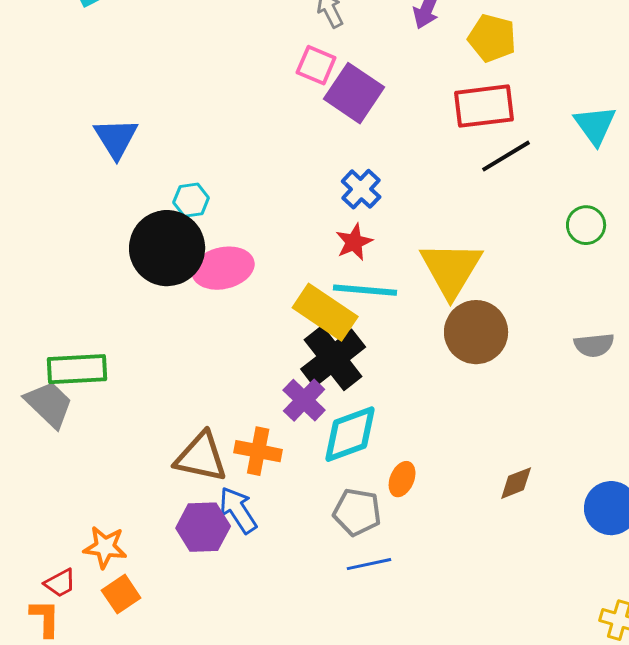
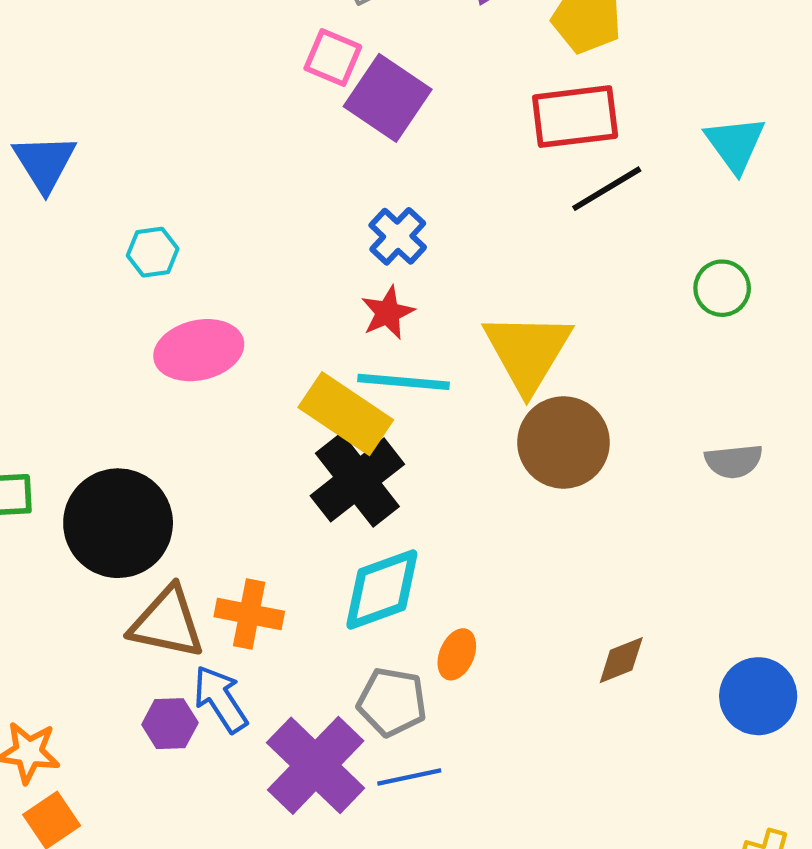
black circle: (167, 248) -> (118, 523), moved
purple cross: (304, 400) -> (316, 765), moved, size x1.6
purple hexagon: (203, 527) -> (170, 724), size x0.7

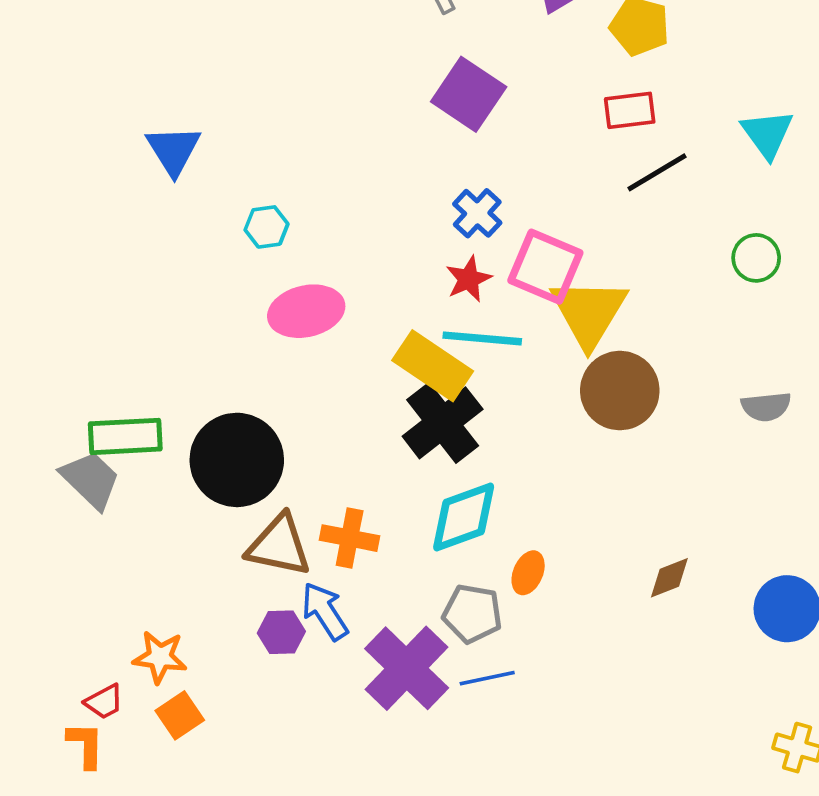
pink square: (333, 58) -> (545, 267), moved, size x1.5
red rectangle: (575, 117) -> (630, 110), size x0.7

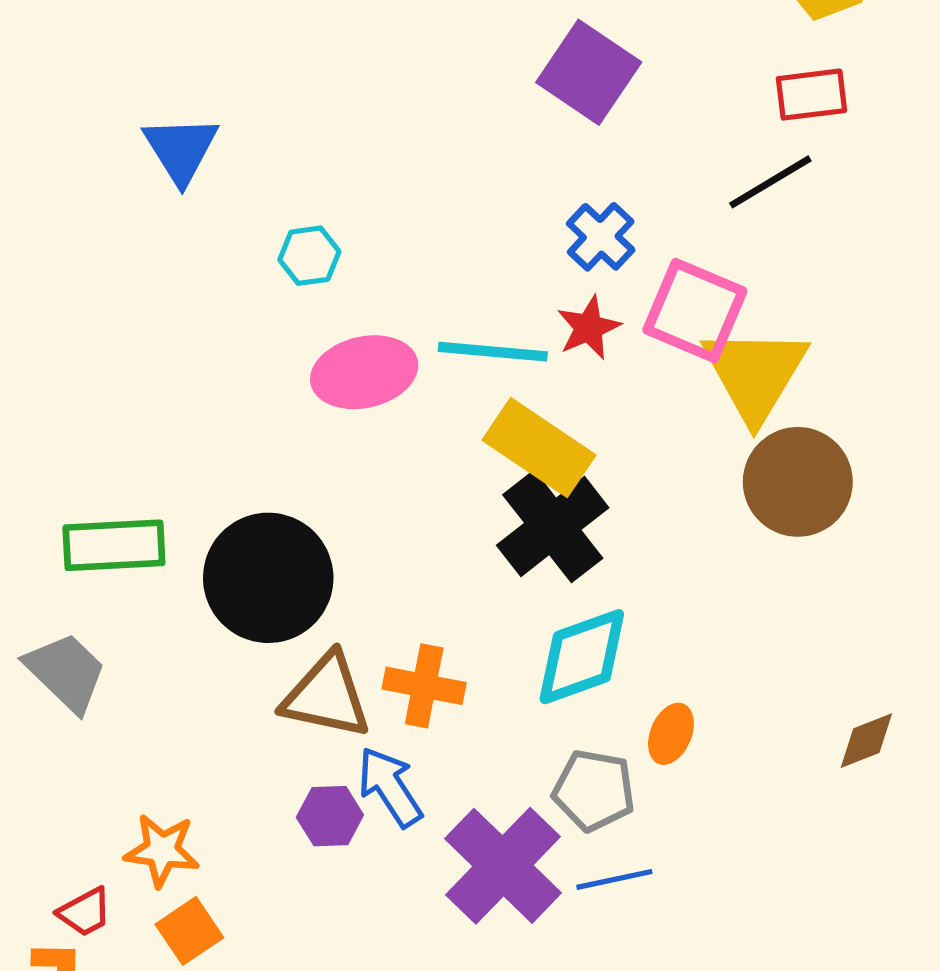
black line: (657, 172) -> (770, 182), moved
cyan line: (482, 338) -> (493, 352), moved
gray trapezoid: (90, 480) -> (66, 672), moved

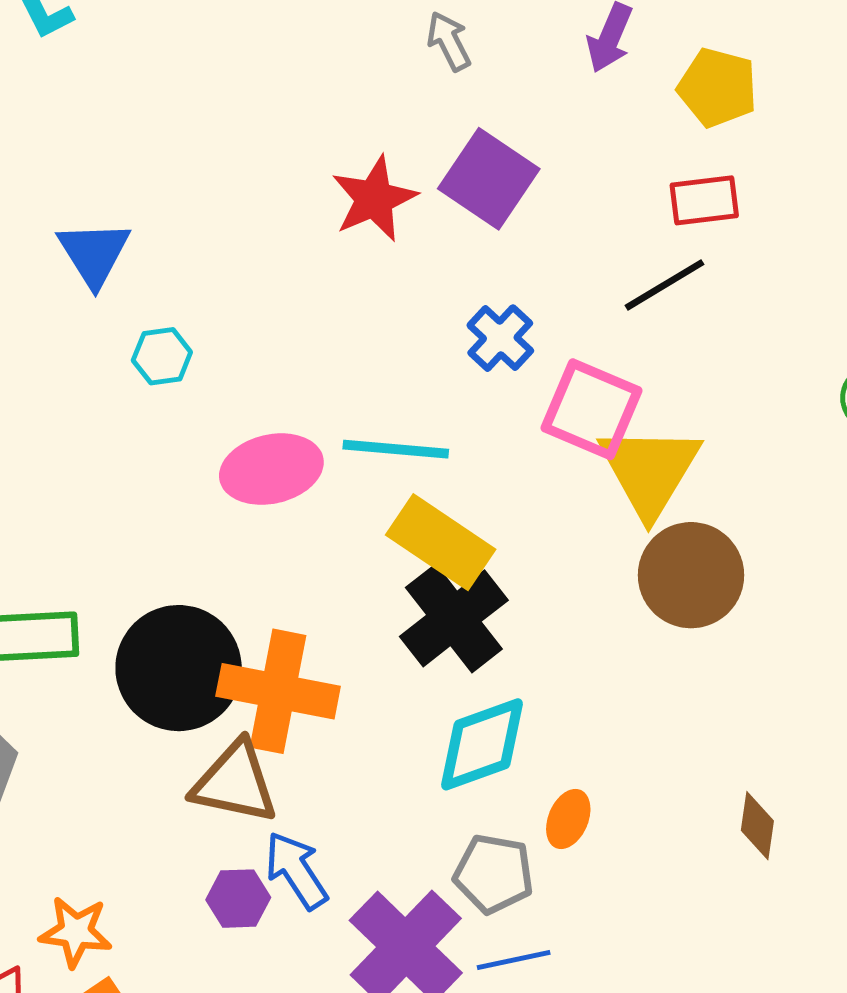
cyan hexagon: (309, 256) -> (162, 356), moved
red star: (589, 328) -> (374, 199), moved, size x1.4
orange cross: (424, 686) -> (278, 691), moved, size x1.5
brown diamond: (866, 741) -> (757, 826), turned -60

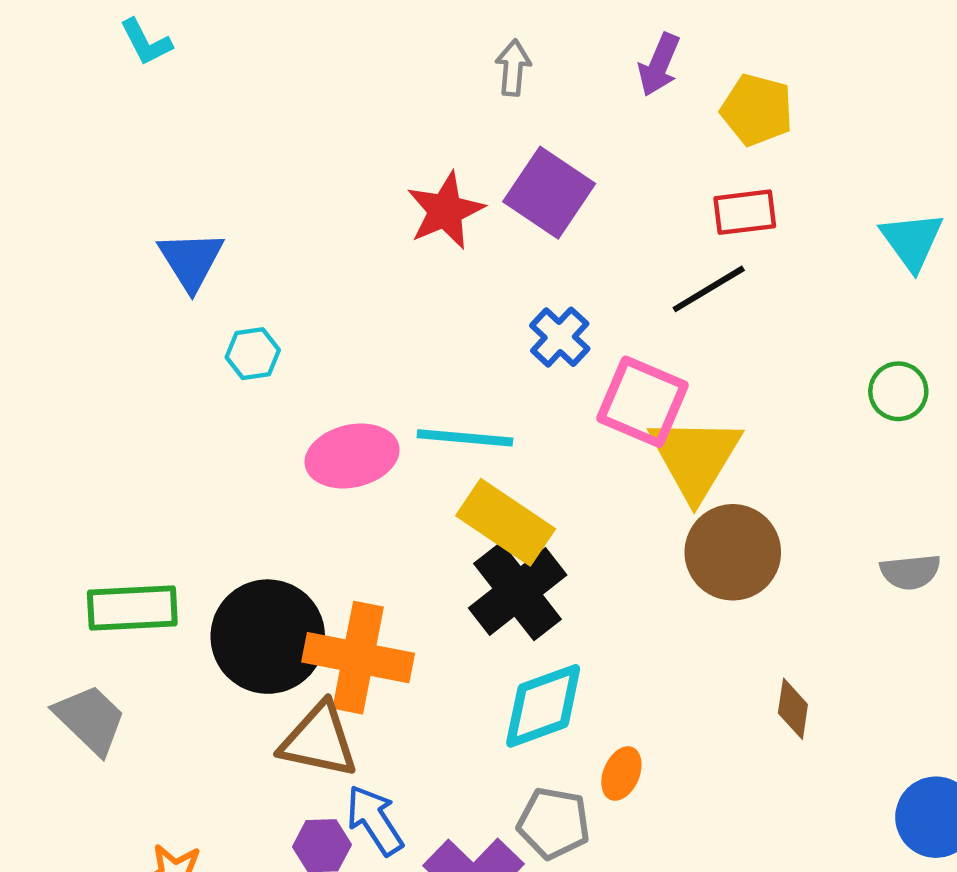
gray arrow: (449, 41) -> (513, 68), turned 32
brown diamond: (757, 826) -> (793, 709), moved

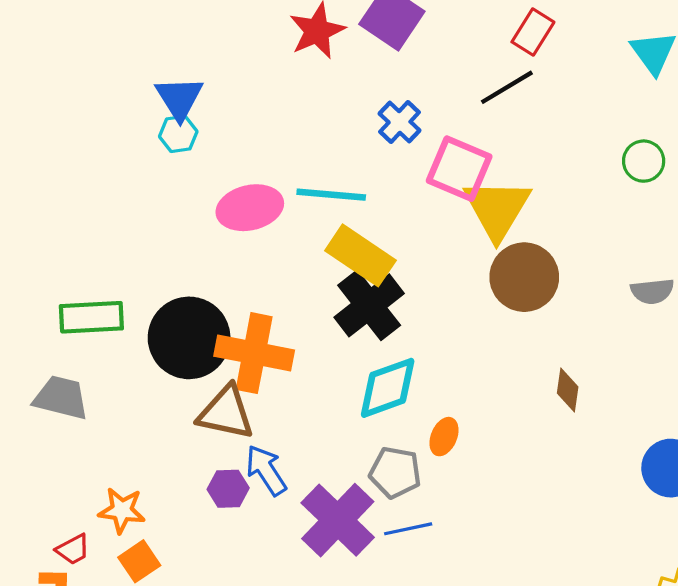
red rectangle: (745, 212) -> (533, 32), turned -51
blue triangle: (191, 260) -> (179, 98), moved
gray trapezoid: (90, 719) -> (61, 398), turned -30

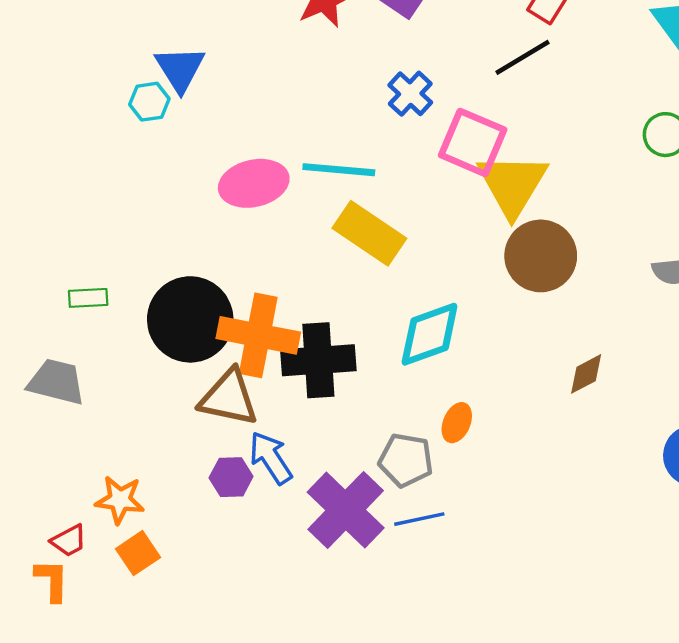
cyan hexagon: (178, 134) -> (149, 102), moved
black cross: (369, 305) -> (318, 360), moved, turned 34
green rectangle: (91, 317) -> (88, 298), size x0.6
cyan diamond: (388, 388) -> (430, 334), moved
brown diamond: (568, 390) -> (586, 374), turned 54

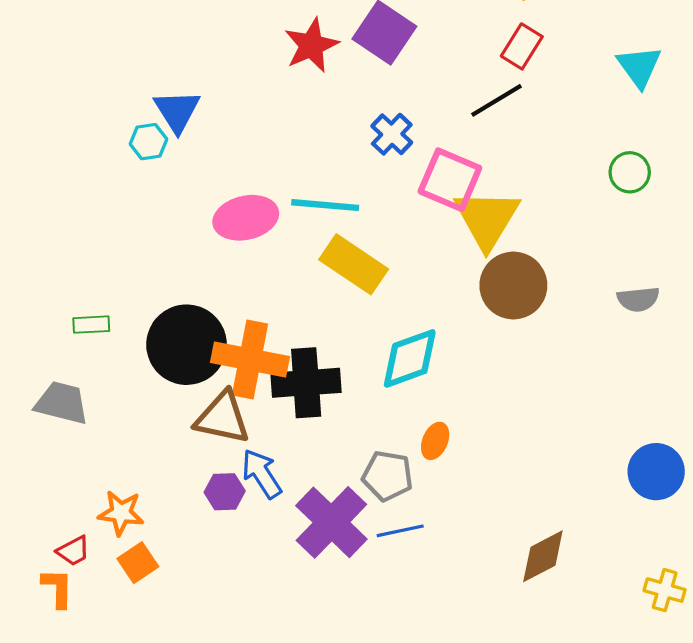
brown diamond: (586, 374) -> (543, 556), moved, size x1.4

